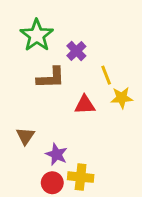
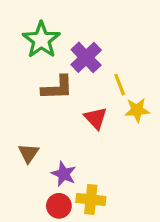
purple cross: (76, 51) -> (86, 57), size x1.4
red triangle: (85, 105) -> (96, 118), turned 50

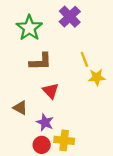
purple cross: (86, 57) -> (70, 17), moved
red triangle: (96, 118) -> (51, 91), moved
brown triangle: (29, 153) -> (20, 108), turned -35

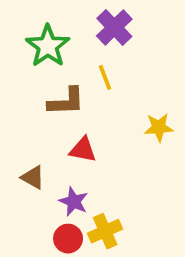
yellow line: (84, 59) -> (105, 77), moved
red triangle: (51, 91) -> (83, 150), turned -36
yellow cross: (64, 140) -> (105, 231), turned -30

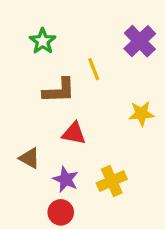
purple cross: (114, 27) -> (140, 41), moved
green star: (48, 46) -> (43, 41), size x0.7
yellow cross: (105, 231) -> (112, 181), moved

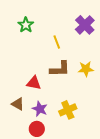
brown L-shape: (59, 91) -> (60, 69), moved
red triangle: (74, 133) -> (34, 83), moved
brown triangle: (29, 158) -> (18, 104), moved

